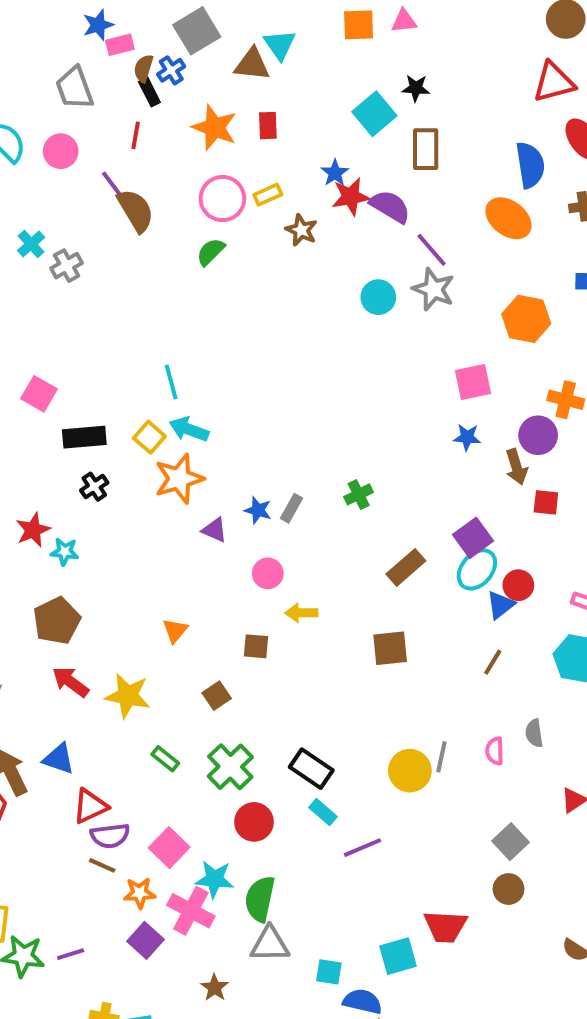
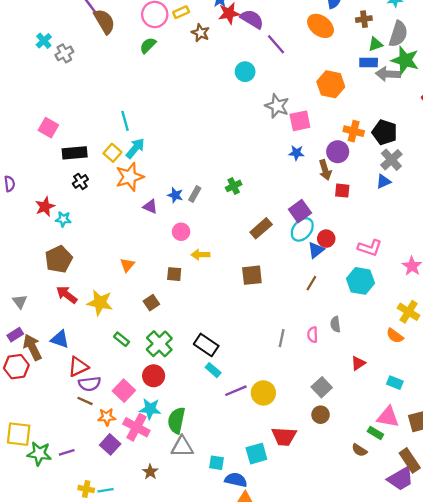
gray star: (434, 289) -> (277, 106), moved
cyan arrow: (189, 429) -> (135, 148), turned 110
yellow circle: (410, 771) -> (263, 393), moved
red circle: (254, 822) -> (154, 376), moved

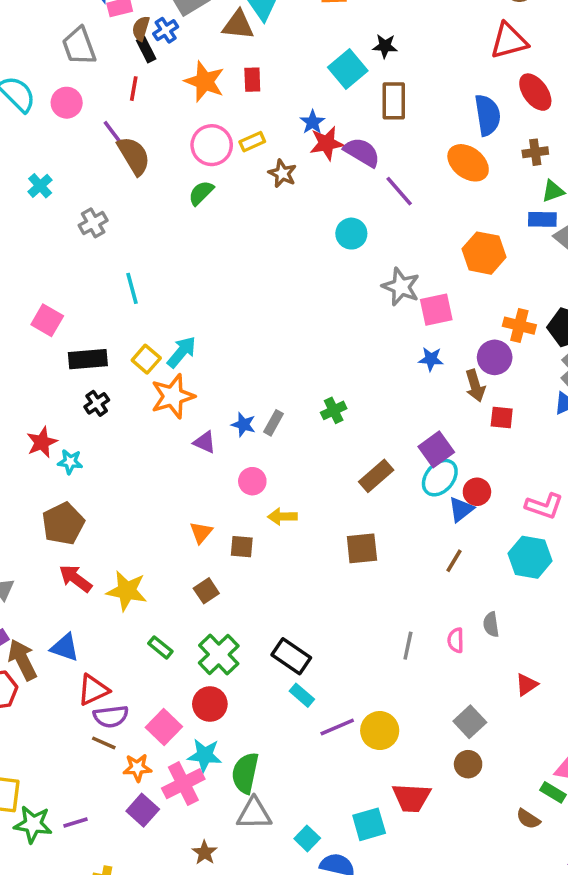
gray cross: (64, 53) -> (93, 223), moved
cyan line: (125, 121) -> (132, 288), moved
orange triangle: (127, 265) -> (201, 532), moved
pink cross: (136, 427) -> (183, 784), turned 35
cyan square: (216, 463) -> (307, 838), turned 35

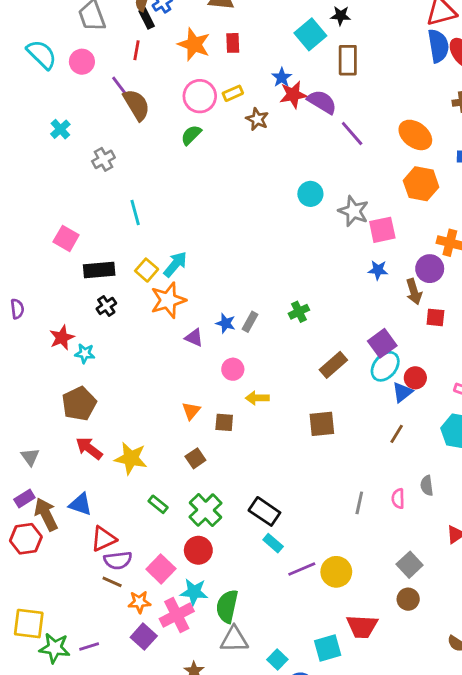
blue semicircle: (488, 115) -> (438, 46), moved
orange ellipse: (468, 163) -> (415, 135), moved
cyan circle: (351, 234) -> (310, 194), moved

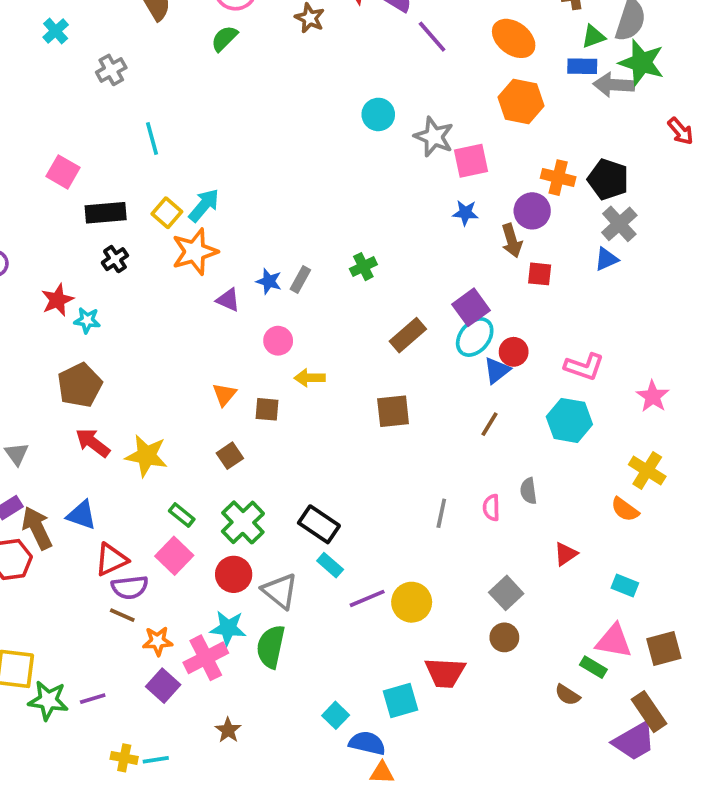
pink square: (161, 569) -> (174, 556), moved
gray triangle: (234, 639) -> (280, 591), moved, turned 40

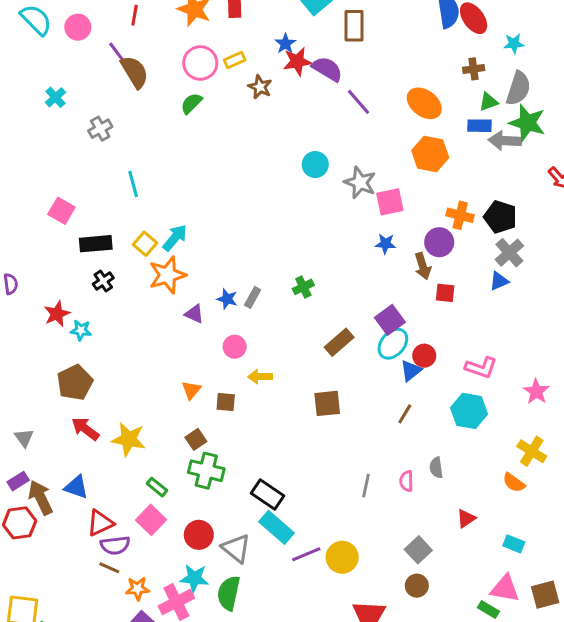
green cross: (243, 522) -> (206, 471), moved, turned -32
cyan rectangle: (330, 565) -> (276, 527), size x1.6

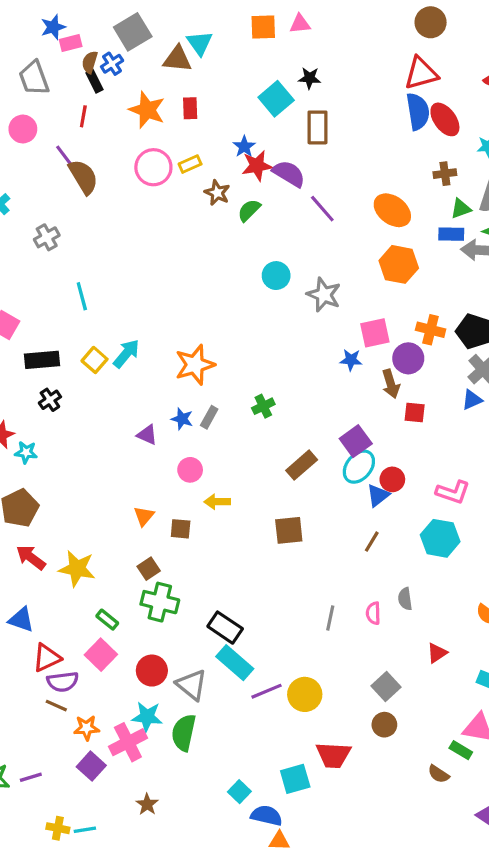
green semicircle: (191, 103) -> (249, 210), moved
pink square: (390, 202) -> (375, 333), moved
orange star: (167, 275) -> (195, 365), moved

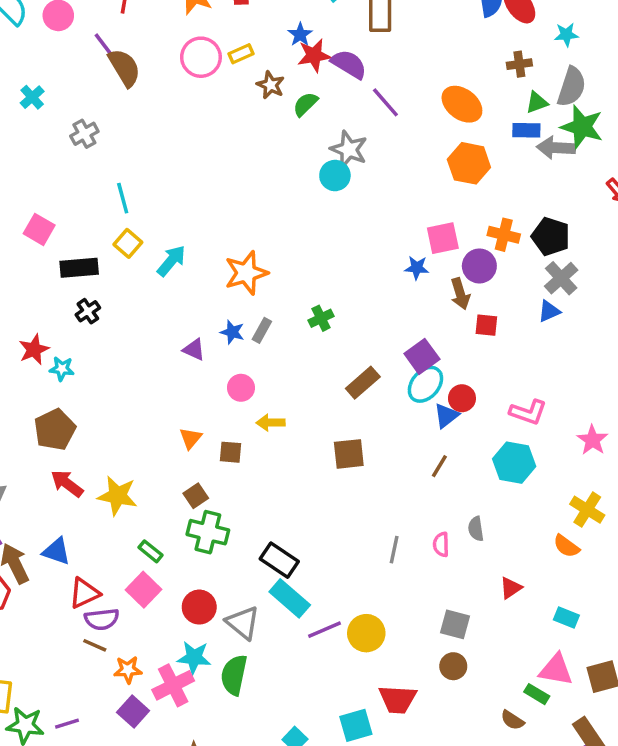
gray star: (324, 295) -> (349, 149), moved
yellow square: (95, 360) -> (128, 243), moved
gray square: (386, 686) -> (455, 624), turned -32

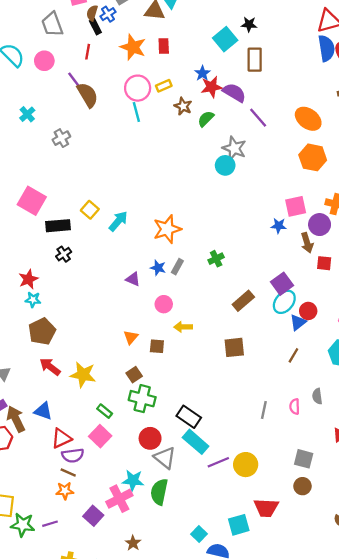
cyan line: (123, 198) -> (136, 112), moved
pink square: (39, 229) -> (32, 201), size x1.4
cyan star: (62, 369) -> (33, 300), moved
red circle: (199, 607) -> (150, 438), moved
orange star: (128, 670) -> (65, 491), moved

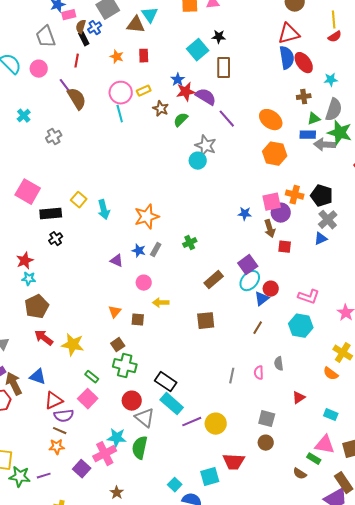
orange star: (133, 47) -> (117, 57), size x0.6
pink square: (296, 206) -> (272, 202), moved
cyan arrow: (118, 221) -> (104, 210), turned 126

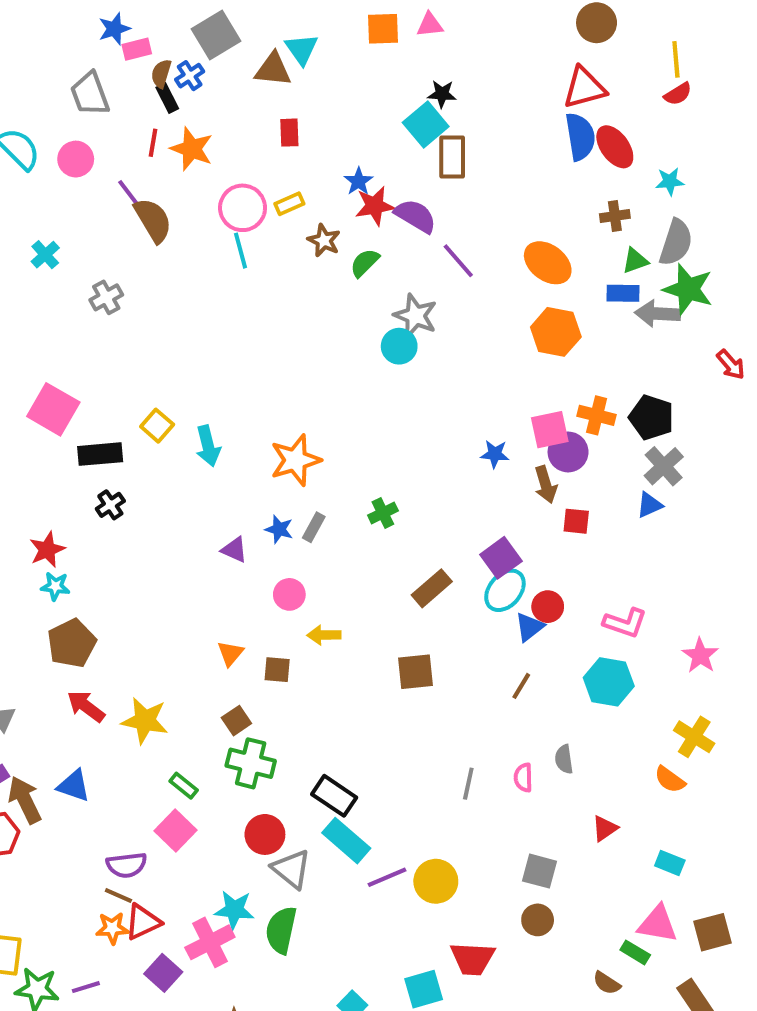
cyan square: (198, 50) -> (426, 124), moved
orange star: (117, 57) -> (192, 149), moved, size x1.5
red triangle: (54, 401) -> (143, 922), moved

